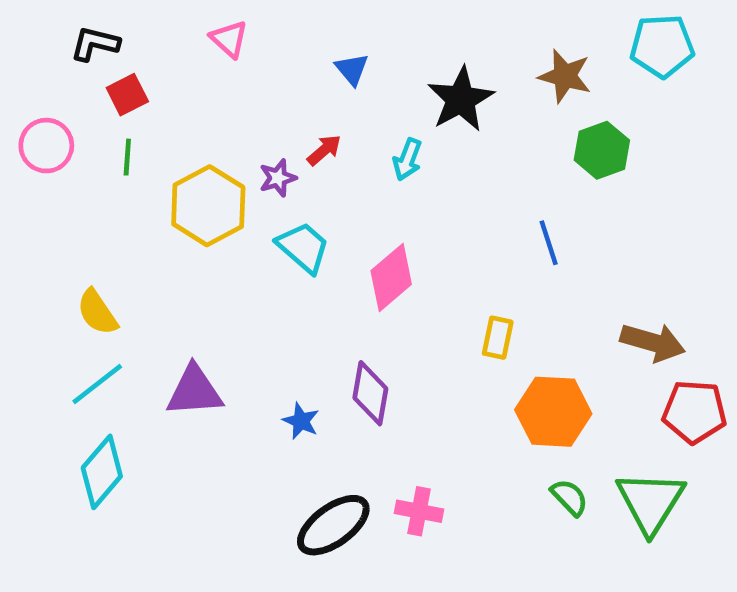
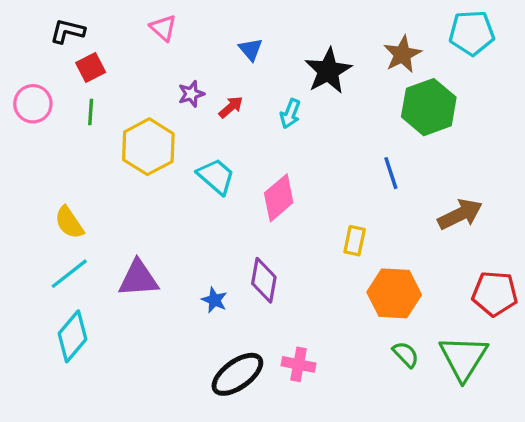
brown star: (565, 76) -> (402, 54), turned 30
green hexagon: (602, 150) -> (429, 107), size x1.4
purple star: (278, 178) -> (191, 94), moved
brown arrow: (653, 342) -> (460, 214), moved, turned -42

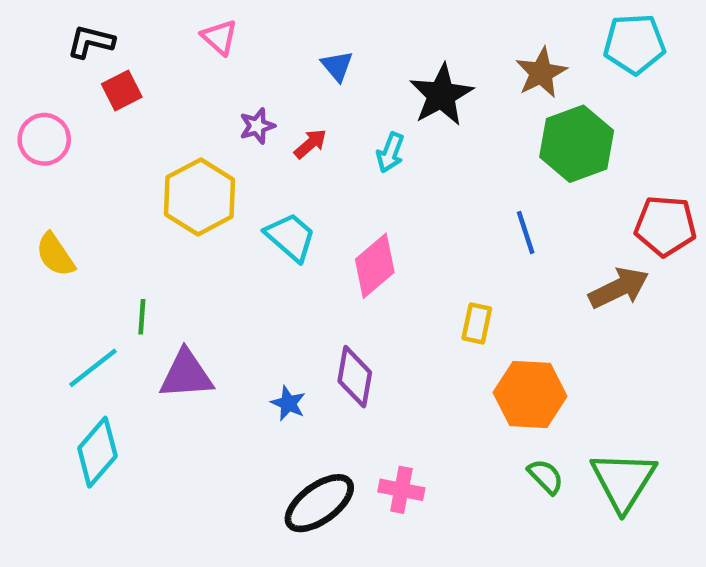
green line: (91, 112) -> (142, 317), moved
yellow semicircle: (69, 223) -> (55, 255), moved
red pentagon: (495, 293) -> (665, 226), moved

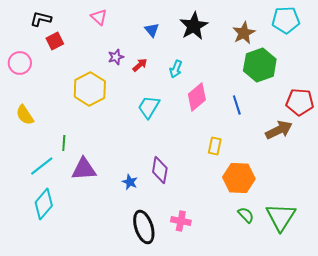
black star: (441, 95) -> (194, 26), moved
cyan trapezoid: (290, 237) -> (149, 107), moved, turned -100
pink diamond: (375, 266) -> (197, 97), moved
black ellipse: (319, 503) -> (144, 227), turned -72

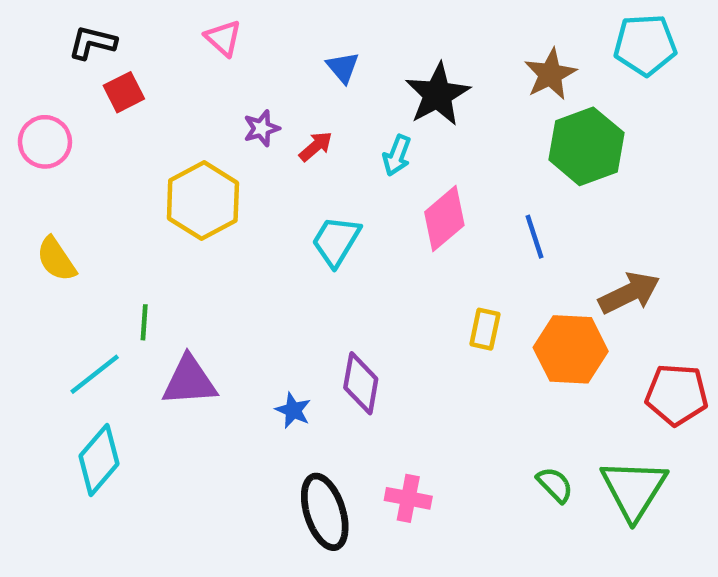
black star: (194, 26) -> (438, 94), moved
red pentagon: (300, 102) -> (677, 395), moved
orange hexagon: (239, 178) -> (571, 349), moved

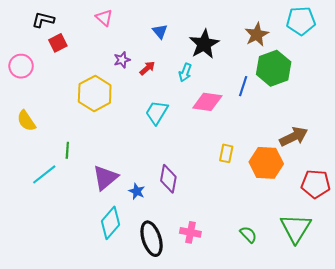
pink diamond: (444, 219) -> (207, 102), turned 48
blue line: (535, 237) -> (243, 86), moved, turned 36
purple triangle: (189, 381) -> (105, 178), moved, turned -36
cyan diamond: (99, 460) -> (110, 223), moved
green semicircle: (555, 485) -> (248, 234), moved

